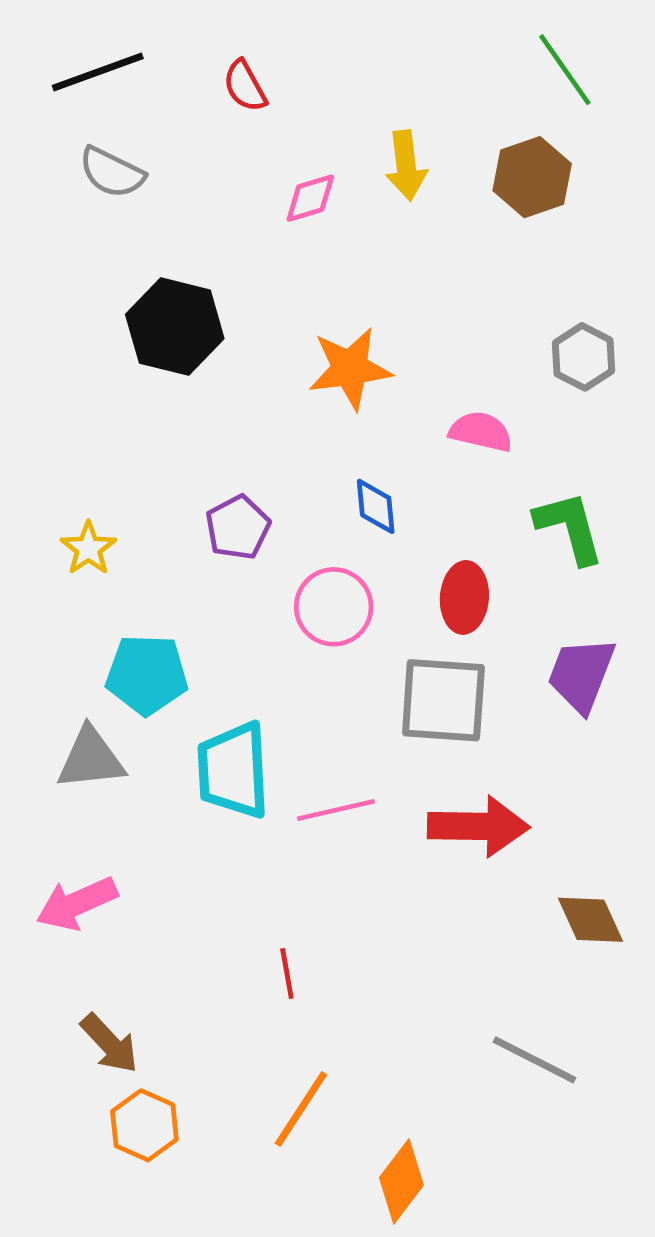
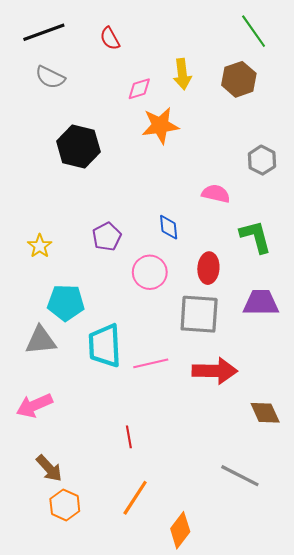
orange star: (350, 369) -> (160, 125), moved
purple trapezoid: (581, 675) -> (261, 303), turned 69

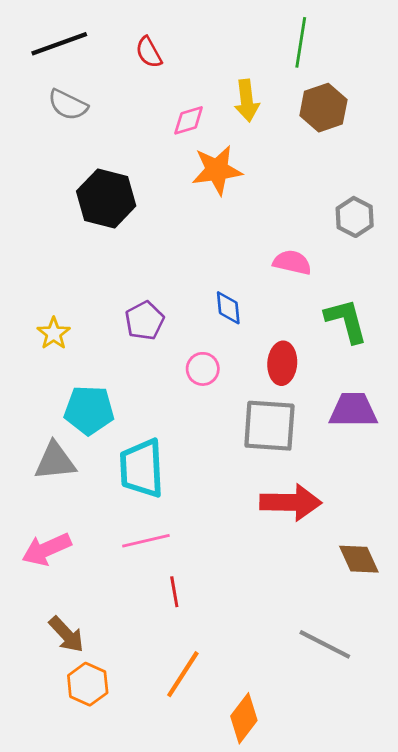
green line: (254, 31) -> (301, 42), moved, turned 44
pink circle: (150, 272) -> (203, 369), size x0.7
pink line: (151, 363) -> (146, 541), moved

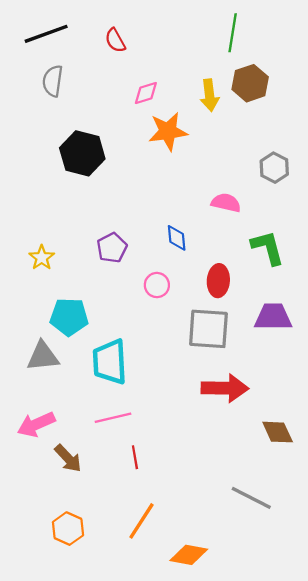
yellow arrow: (247, 101) -> (210, 95), moved
gray semicircle: (68, 105) -> (53, 81), turned 72
brown arrow: (66, 634) -> (68, 458), moved
orange diamond: (244, 718) -> (189, 555), turned 63

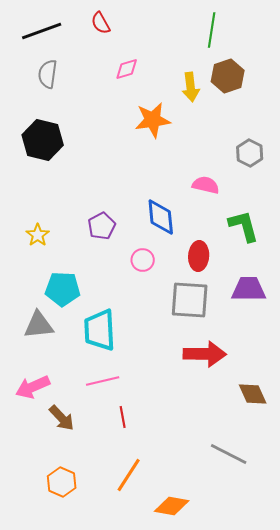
red semicircle: (115, 40) -> (101, 23), moved
pink diamond: (146, 93) -> (127, 69), moved
black hexagon: (82, 153) -> (43, 140), moved
blue diamond: (177, 238) -> (161, 217), size x1.5

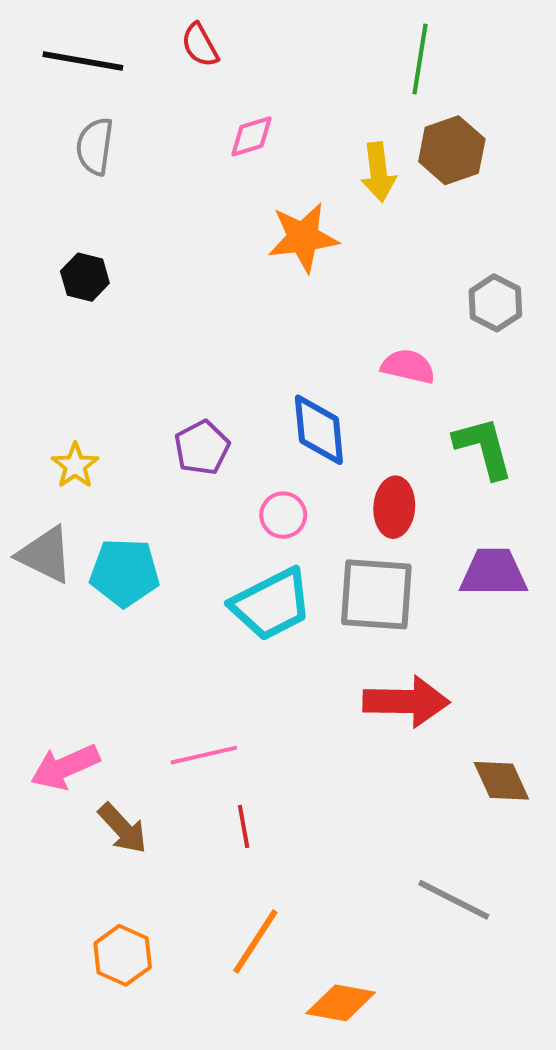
black line: (42, 31) -> (83, 61), turned 30
black hexagon: (43, 140) -> (85, 277), size x0.6
gray triangle: (39, 325) -> (45, 555), moved, turned 32
cyan trapezoid: (100, 330) -> (271, 604), moved, turned -114

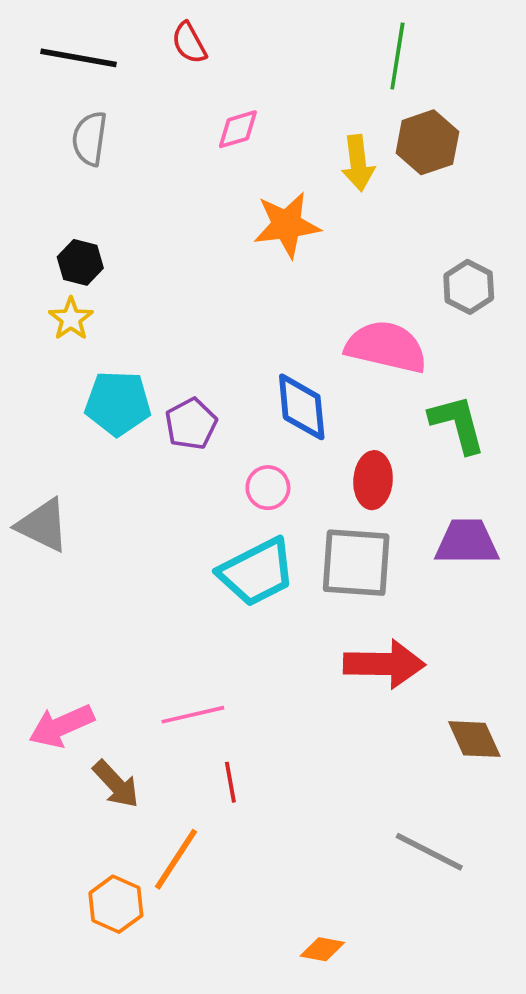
pink semicircle: (408, 366) -> (386, 347), size x1.6
yellow star: (75, 466) -> (71, 319), moved
cyan pentagon: (125, 573) -> (118, 403), moved
orange line: (255, 941) -> (176, 859), moved
orange diamond: (341, 1003) -> (322, 949), size x0.7

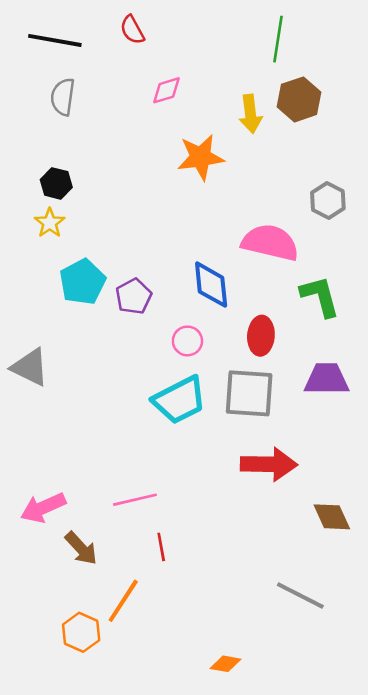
cyan pentagon: (118, 403) -> (82, 282), turned -30

